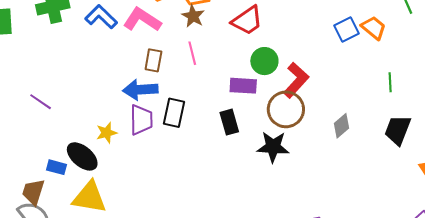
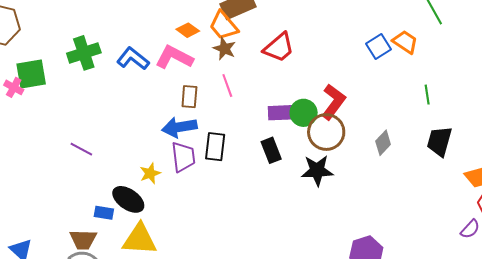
green circle: (264, 61) -> (304, 113), moved
brown trapezoid: (33, 192) -> (83, 240), turned -100

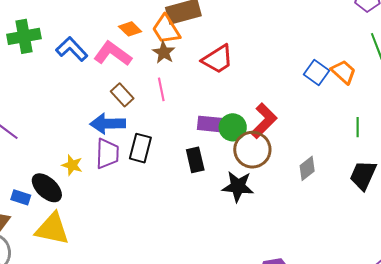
blue square: (378, 46) -> (316, 73), turned -30
brown rectangle: (189, 97) -> (122, 95), turned -55
yellow star: (150, 173) -> (72, 165), turned 30

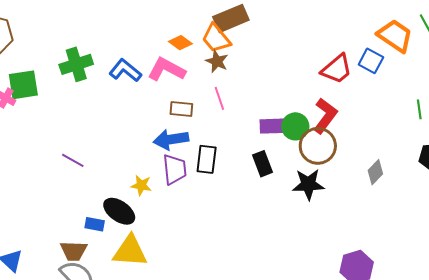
red trapezoid: (218, 59) -> (337, 69), moved
orange trapezoid: (343, 72) -> (395, 36), moved, size x1.4
brown rectangle: (122, 95) -> (181, 109), turned -35
gray diamond: (307, 168) -> (375, 172), moved

